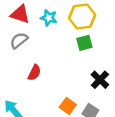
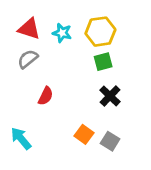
black cross: (100, 80) -> (110, 96), moved

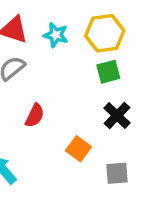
orange square: (84, 134) -> (78, 149), moved
gray square: (110, 141) -> (117, 173), turned -36

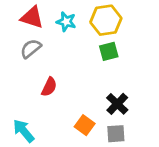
black cross: (117, 115) -> (117, 104), moved
orange square: (78, 149) -> (85, 125), moved

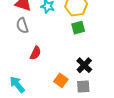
gray semicircle: (31, 49) -> (22, 26), turned -70

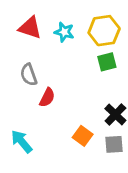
gray semicircle: (22, 26) -> (29, 75), moved

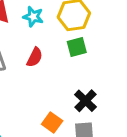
red semicircle: (47, 97) -> (35, 57), moved

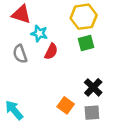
cyan star: (33, 17) -> (39, 33), moved

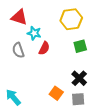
green square: (86, 43) -> (80, 46), moved

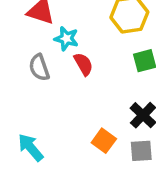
red semicircle: (44, 48) -> (83, 64), turned -56

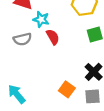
gray semicircle: (39, 68) -> (22, 39), turned -84

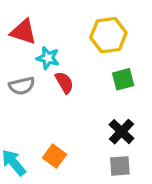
orange square: (67, 89) -> (54, 156), moved

